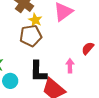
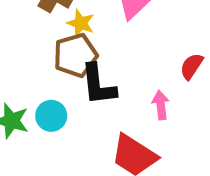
black L-shape: (38, 72) -> (98, 85), moved
cyan circle: (10, 81) -> (51, 116), moved

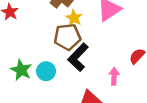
black L-shape: (98, 85) -> (78, 57), turned 40

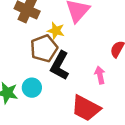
yellow star: (74, 18) -> (56, 31), moved

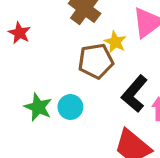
black L-shape: (60, 66) -> (135, 94), moved

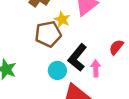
cyan circle: (70, 107) -> (57, 70), moved

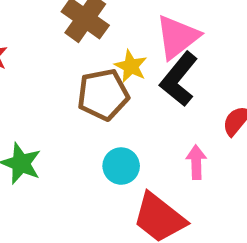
black L-shape: (77, 58) -> (179, 79), moved

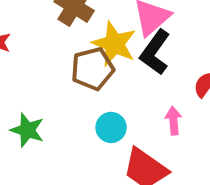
yellow star: (131, 66) -> (114, 44), size x1.6

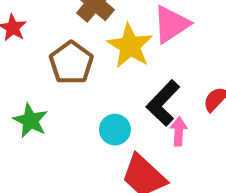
black L-shape: (155, 52) -> (163, 103), moved
brown pentagon: (93, 69) -> (71, 63), moved, turned -30

